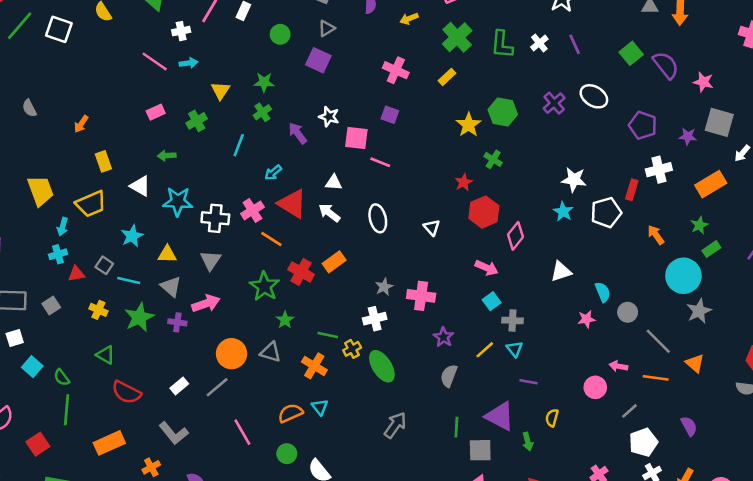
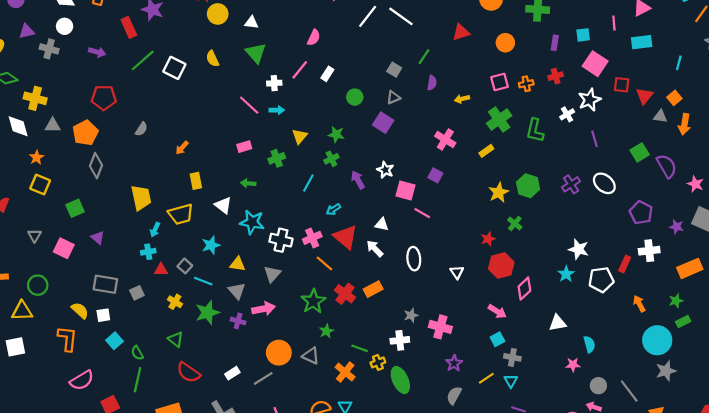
white cross: (539, 43) -> (567, 114), moved
gray semicircle: (29, 108) -> (141, 129), turned -128
gray circle: (628, 312) -> (598, 386), moved

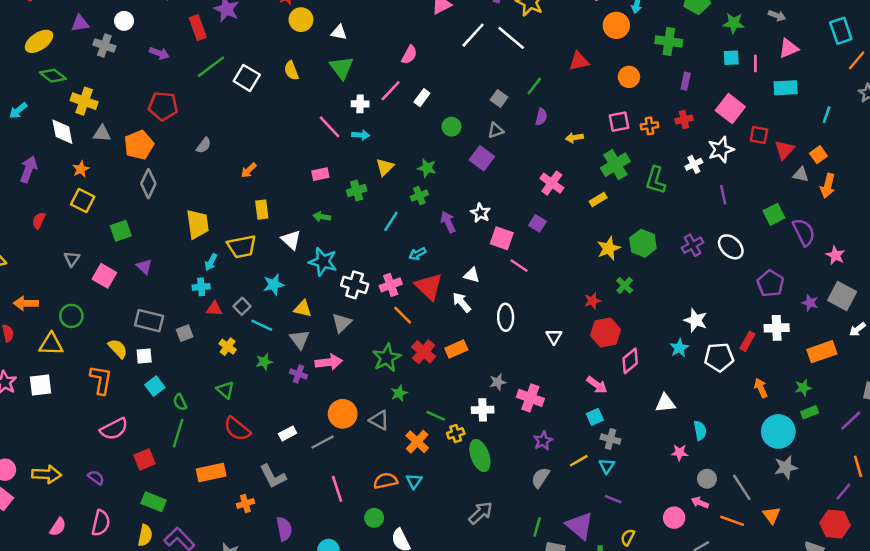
cyan square: (583, 35) -> (731, 58), moved
green star: (207, 313) -> (264, 362), size x0.6

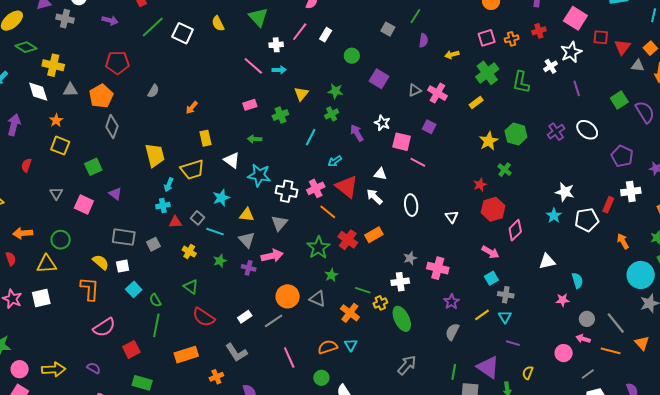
gray triangle: (496, 130) -> (415, 90), moved

